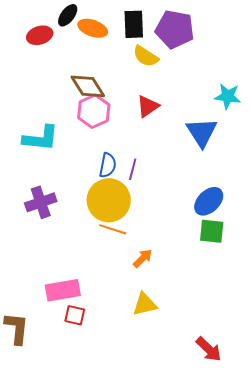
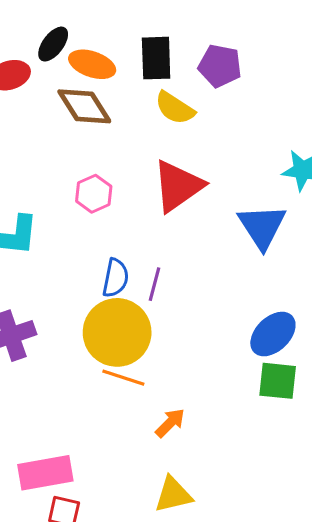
purple pentagon: (175, 29) -> (220, 66), size x0.7
brown diamond: (88, 86) -> (84, 106), moved
red triangle: (148, 106) -> (178, 186), size x1.5
pink hexagon: (94, 111) -> (94, 194), size x0.7

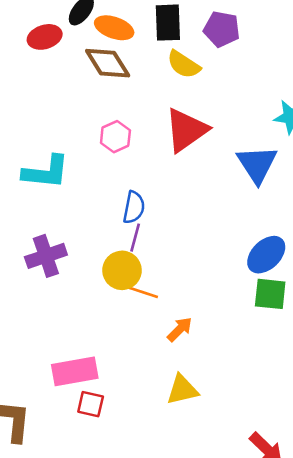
purple line: (154, 284) -> (135, 238), moved
yellow circle: (117, 332) -> (122, 270), moved, size x0.7

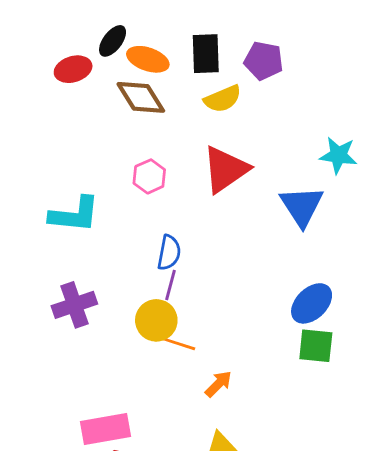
yellow semicircle: (184, 64) -> (223, 99), turned -56

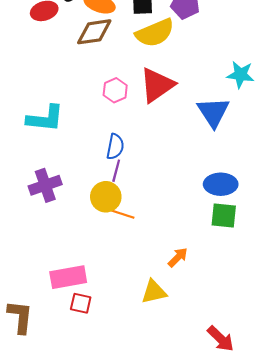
brown diamond: (141, 97) -> (94, 32), turned -66
yellow semicircle: (223, 99) -> (155, 33), size x1.4
pink hexagon: (149, 176) -> (115, 90), moved
blue ellipse: (312, 303) -> (221, 184), turned 44
orange arrow: (218, 384) -> (178, 257), moved

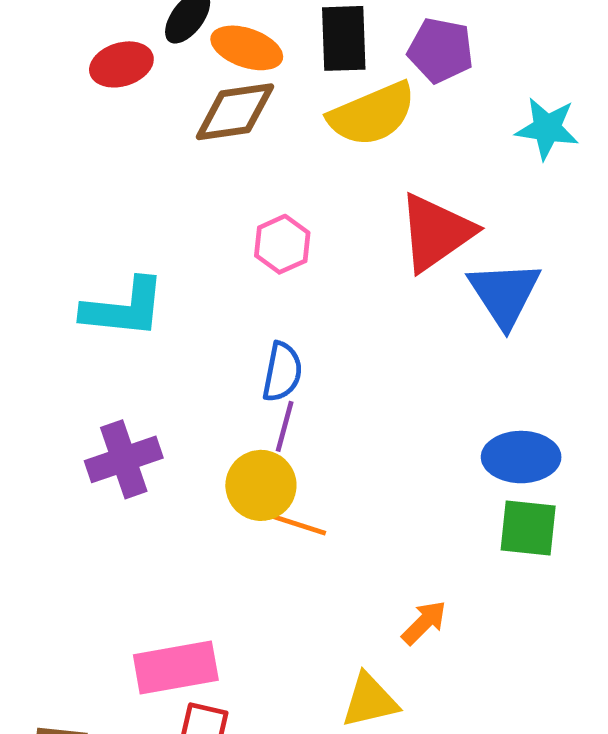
cyan star: (240, 75) -> (547, 128), moved
red triangle: (157, 85) -> (436, 232), moved

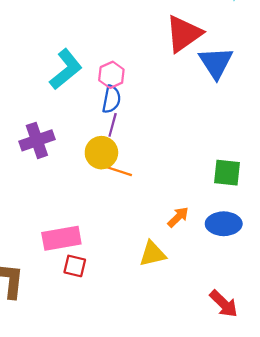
pink hexagon: (282, 244) -> (111, 75), moved
cyan L-shape: (124, 308) -> (66, 69), moved, turned -45
blue ellipse: (521, 457) -> (224, 224), moved

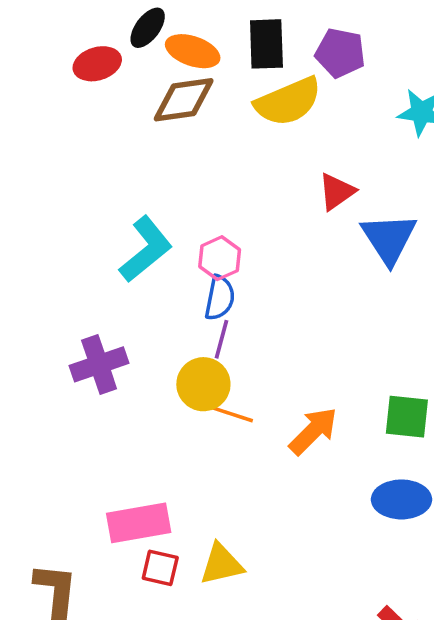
red triangle: (184, 34) -> (337, 192), size x0.6
orange arrow: (178, 217) -> (313, 431), moved, size x1.4
yellow triangle: (153, 254) -> (221, 564), moved

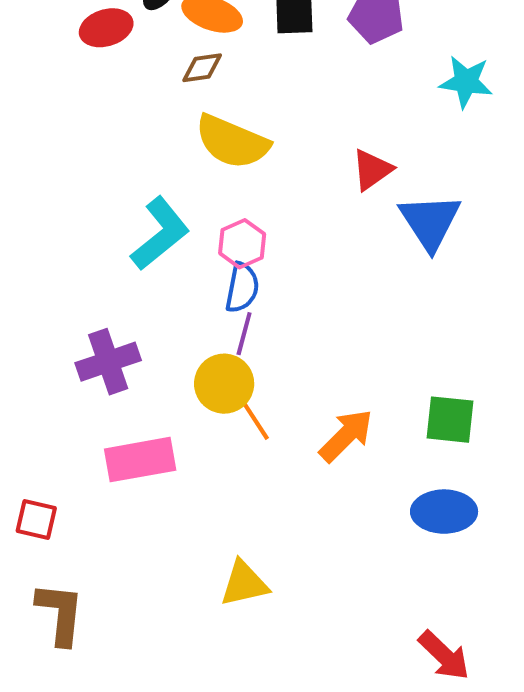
brown diamond: (184, 100) -> (202, 68), size x0.6
yellow semicircle: (288, 102) -> (232, 142), moved, turned 46
orange line: (229, 413) -> (252, 416), turned 39
pink rectangle: (139, 523) -> (140, 460), moved
red square: (160, 568) -> (36, 520), moved

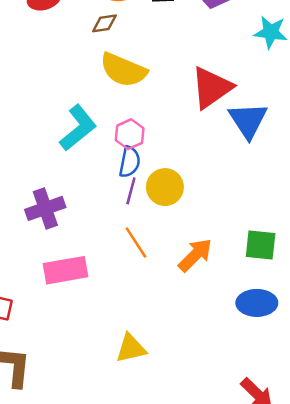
red triangle: (372, 170) -> (211, 88), size x1.6
yellow circle: (224, 384) -> (165, 187), moved

